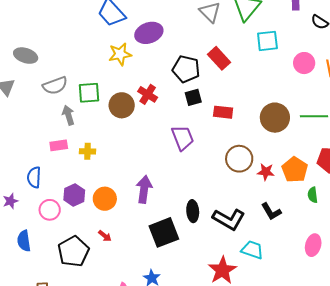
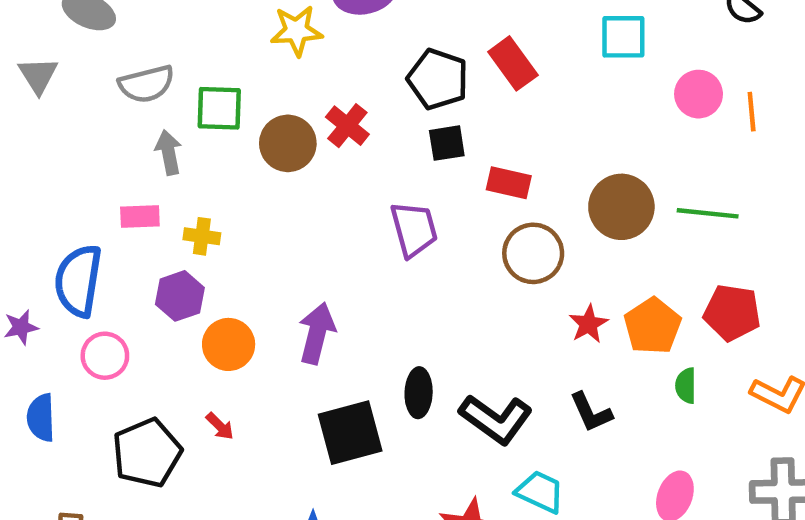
brown circle: (239, 159) -> (533, 253), moved
red star: (266, 172) -> (589, 324), turned 30
blue semicircle: (34, 177) -> (78, 281), size x1.5
purple hexagon: (74, 195) -> (180, 296), moved

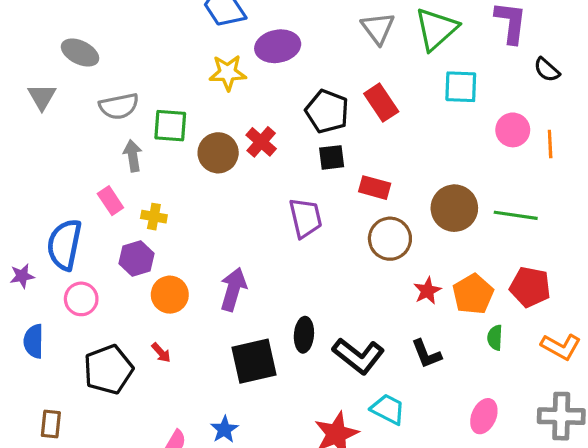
pink rectangle: (140, 217) -> (110, 201), turned 56

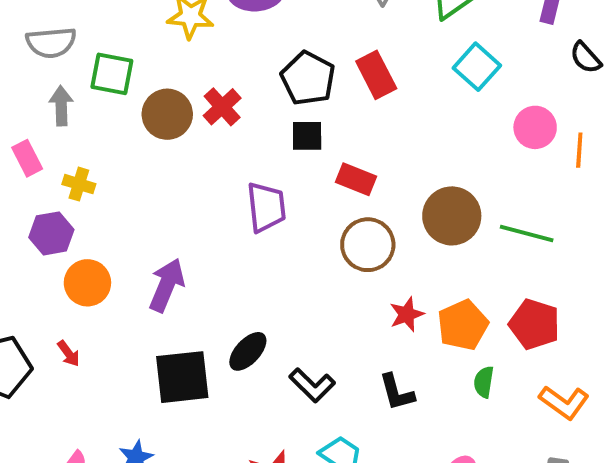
cyan square: (461, 87) -> (477, 67), turned 33
black ellipse: (304, 335) -> (248, 351), turned 32
black L-shape: (358, 356) -> (312, 385), size x0.7

